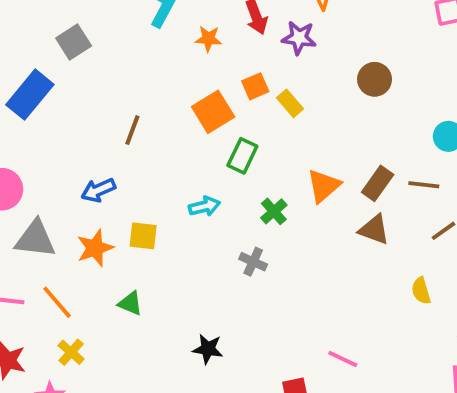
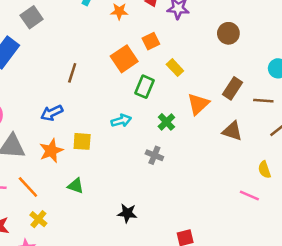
yellow rectangle: (290, 103) -> (175, 68), moved
brown rectangle: (378, 183) -> (233, 88), moved
pink line: (343, 359) -> (249, 196), moved

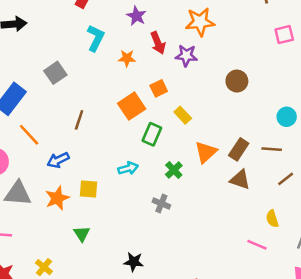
gray square: (32, 17) -> (55, 73), moved
brown rectangle: (233, 88) -> (239, 149), moved
green triangle: (76, 186) -> (82, 234), turned 36
orange line: (28, 187) -> (29, 135), moved

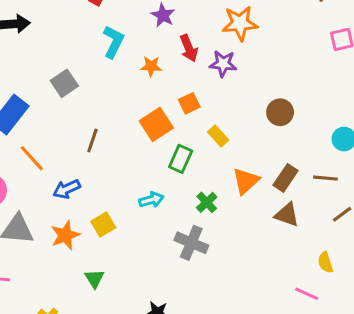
brown circle: (237, 81) -> (280, 112), moved
yellow square: (89, 189) -> (103, 225), turned -36
gray cross: (161, 204) -> (191, 243), size x1.5

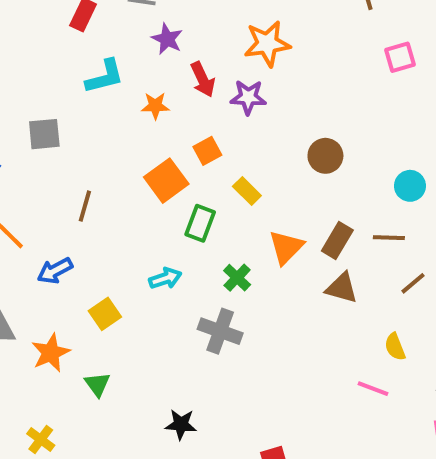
cyan L-shape: (113, 42) -> (105, 77), turned 52
gray square: (64, 83) -> (44, 134), turned 32
orange star: (65, 235) -> (51, 353), moved

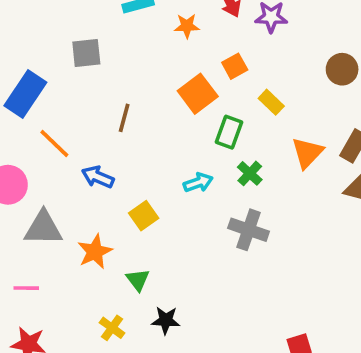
blue arrow: (55, 271) -> (98, 177), turned 52
green cross: (237, 278) -> (250, 173), moved
black star: (181, 424) -> (166, 320), moved
yellow cross: (41, 439) -> (112, 328), moved

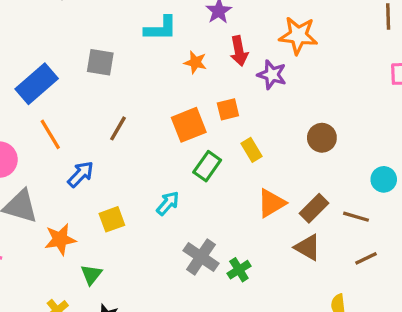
green cross: (250, 173) -> (239, 270), moved
blue arrow: (98, 177) -> (81, 174), turned 96
cyan arrow: (198, 183) -> (168, 203), turned -45

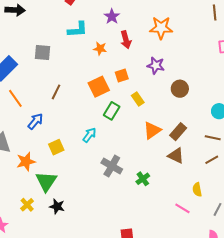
purple star: (272, 75) -> (156, 65), moved
brown line: (356, 217) -> (213, 138), moved
green cross: (239, 270) -> (143, 179), moved
green triangle: (91, 274) -> (46, 181), size x1.6

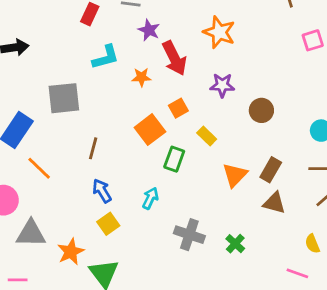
orange star: (161, 28) -> (219, 32), turned 30
red arrow: (126, 40) -> (174, 58), size x1.4
gray square: (42, 53) -> (64, 98), size x1.4
blue arrow: (35, 121) -> (102, 191), moved, turned -60

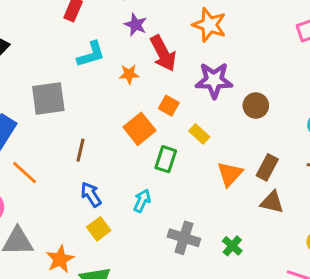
purple star: (222, 85) -> (214, 80), size x1.4
orange square: (178, 108) -> (169, 106), turned -30

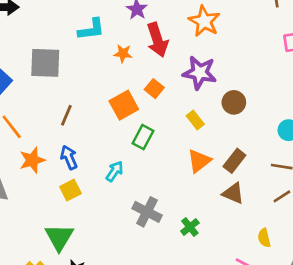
yellow rectangle: (199, 134) -> (195, 120), moved
orange star: (60, 259) -> (32, 160), moved

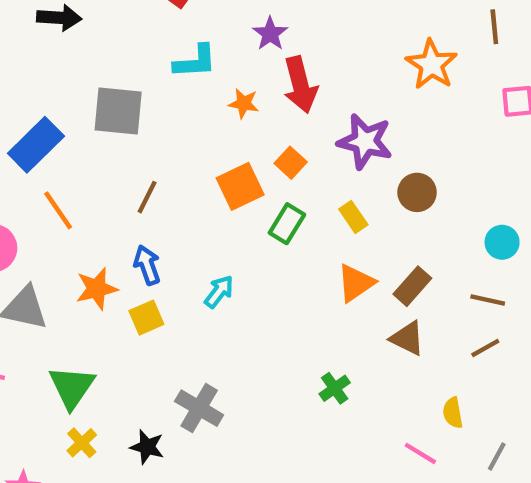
orange star: (204, 21) -> (432, 65), moved
green rectangle: (143, 137) -> (287, 224), moved
orange star: (32, 160) -> (97, 289), moved
gray cross: (147, 212) -> (199, 408), moved
green triangle: (59, 237) -> (72, 387), moved

